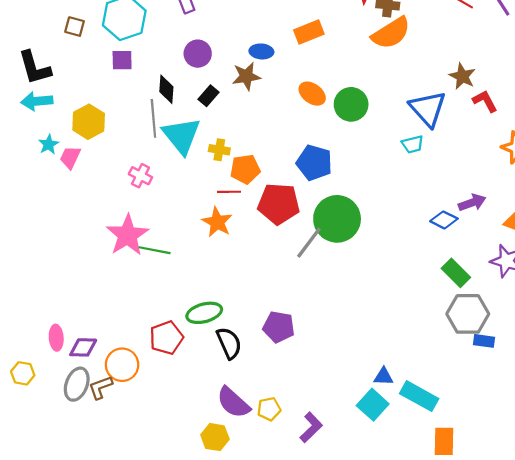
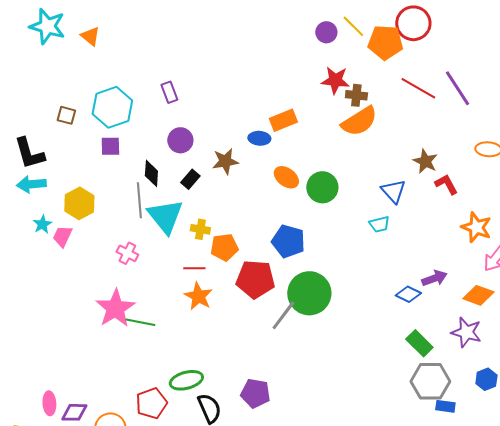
blue ellipse: (261, 51) -> (259, 138), moved
blue triangle: (428, 109) -> (393, 191), size x0.7
red line: (229, 192) -> (194, 268), moved

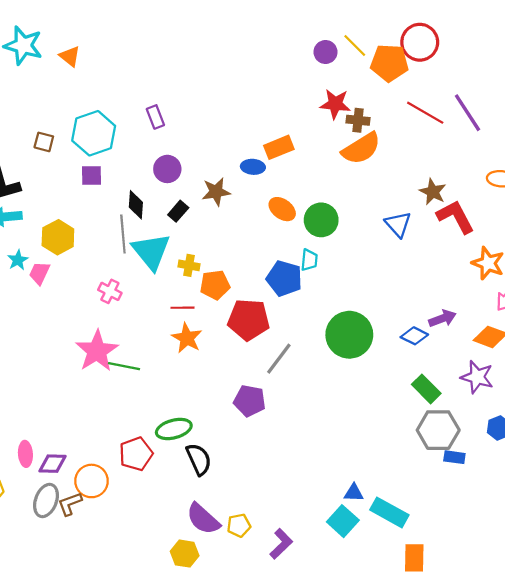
red L-shape: (446, 184) -> (455, 217), size x1.5
cyan trapezoid: (379, 224) -> (309, 260), moved, turned -70
green circle: (309, 293) -> (349, 335), moved
purple pentagon: (255, 393) -> (250, 401), moved

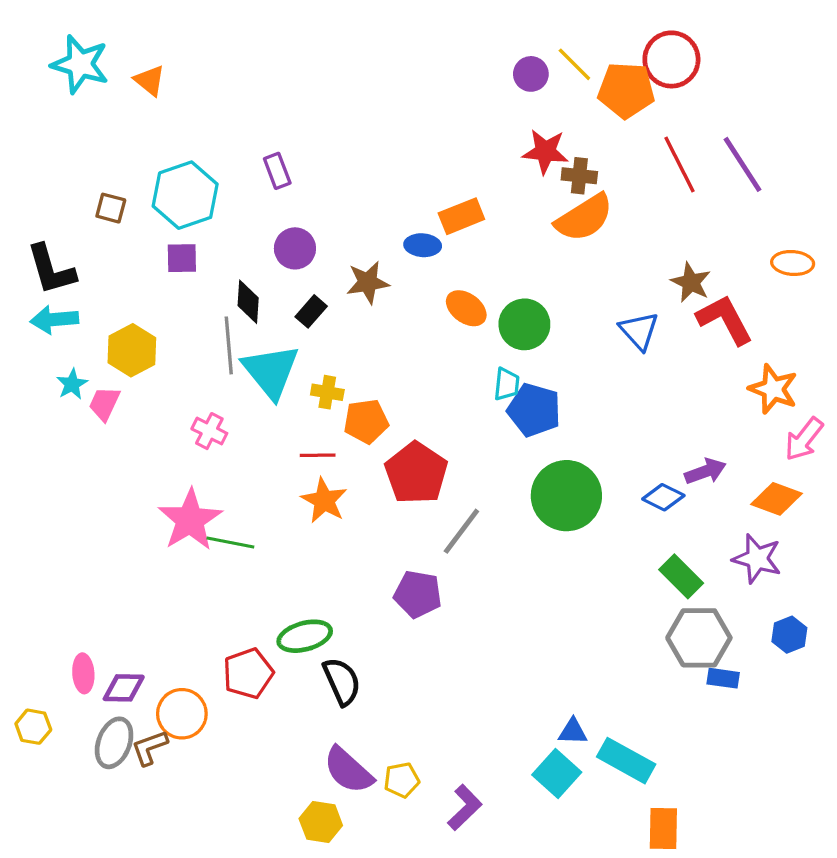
red line: (425, 113) -> (680, 164), turned 33
blue pentagon: (284, 278) -> (534, 410), moved
red pentagon: (249, 320) -> (416, 473), turned 30

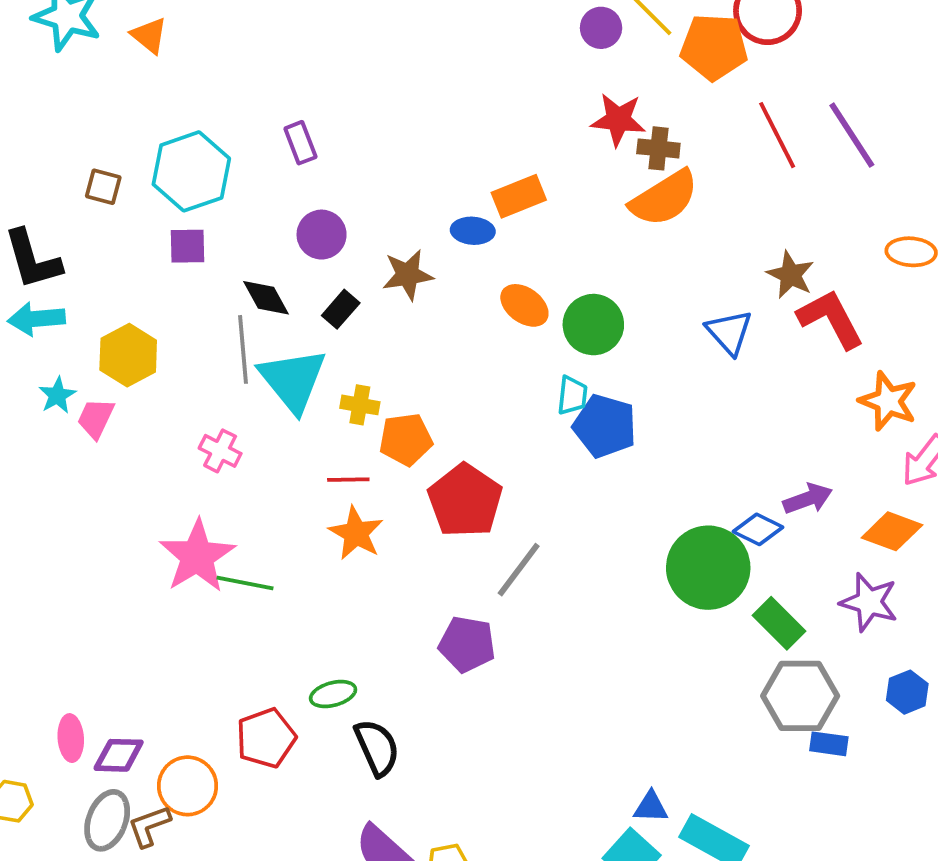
black diamond: (248, 302) -> (266, 298), turned -33
green circle: (566, 496) -> (708, 568), moved
green ellipse: (305, 636) -> (333, 694), size x0.7

